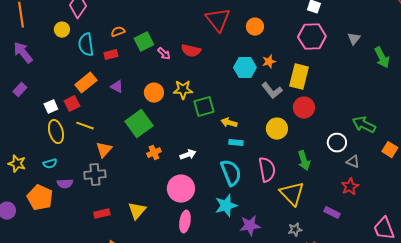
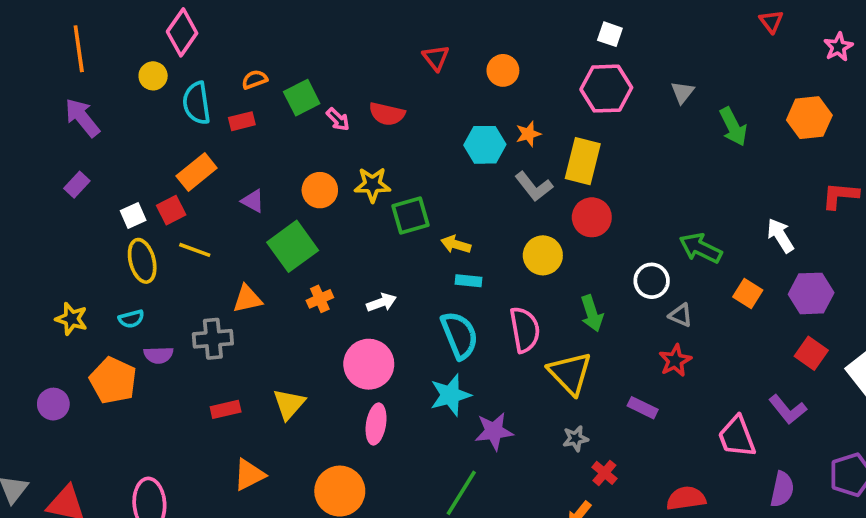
red triangle: (218, 20) -> (436, 58), size x0.6
purple triangle: (117, 87) -> (253, 201), moved
orange triangle: (104, 150) -> (247, 299), moved, turned 36

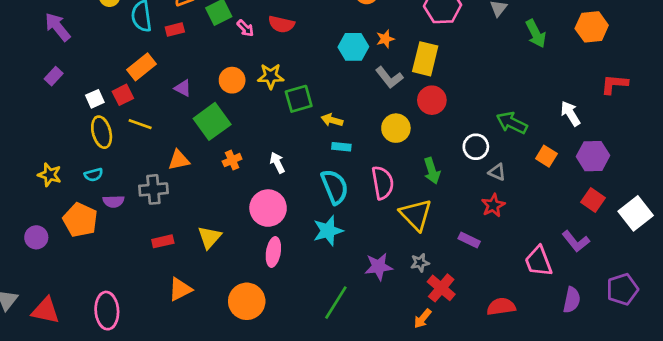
white arrow: (381, 303) -> (277, 163), turned -96
purple star: (494, 431) -> (379, 267), moved
red cross: (604, 473) -> (441, 288), size x1.5

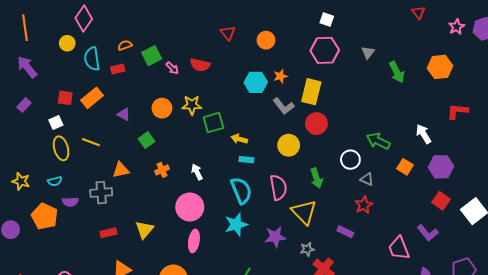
red square: (123, 95) -> (65, 98), moved, turned 35
green square: (212, 121) -> (147, 140), size x0.6
purple star: (379, 267) -> (275, 237), moved

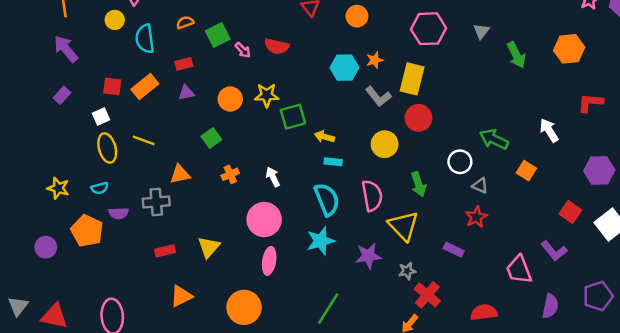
red rectangle: (118, 69) -> (184, 64), moved
purple triangle: (124, 114) -> (186, 93), moved, turned -40
purple hexagon: (441, 167) -> (599, 171), moved

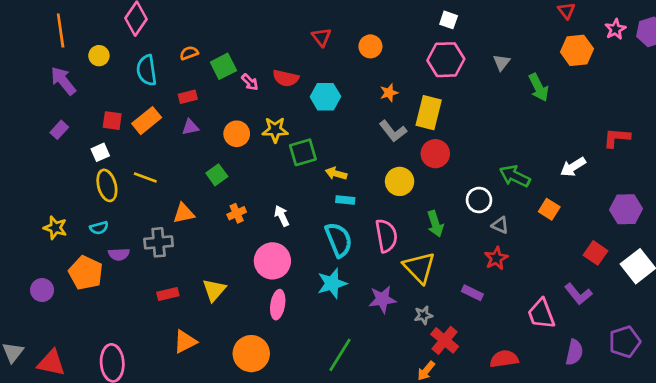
yellow circle: (115, 20) -> (99, 56), moved
orange hexagon: (569, 49) -> (577, 50), moved
cyan hexagon: (344, 68) -> (325, 97), moved
white arrow: (549, 130) -> (573, 167), turned -90

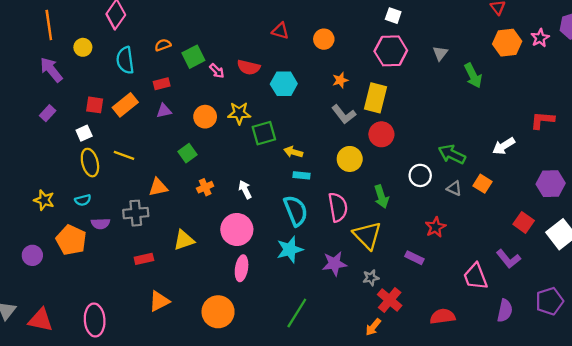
pink star: (615, 29) -> (540, 38), moved
red triangle: (321, 37) -> (280, 31), turned -36
gray triangle: (500, 225) -> (454, 188), moved
yellow triangle: (214, 290) -> (184, 240), moved, turned 30

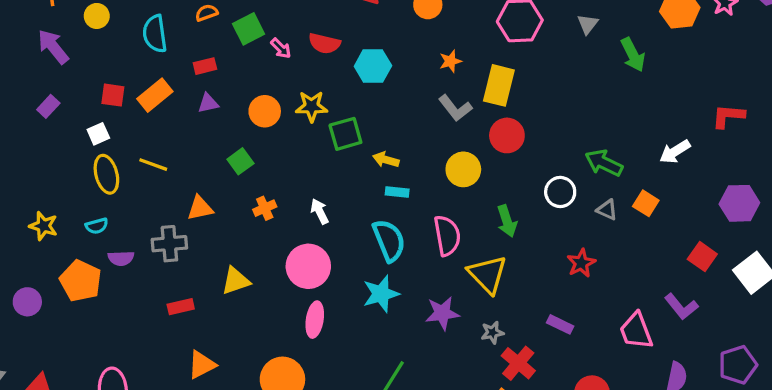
purple rectangle: (414, 258) -> (560, 324), moved

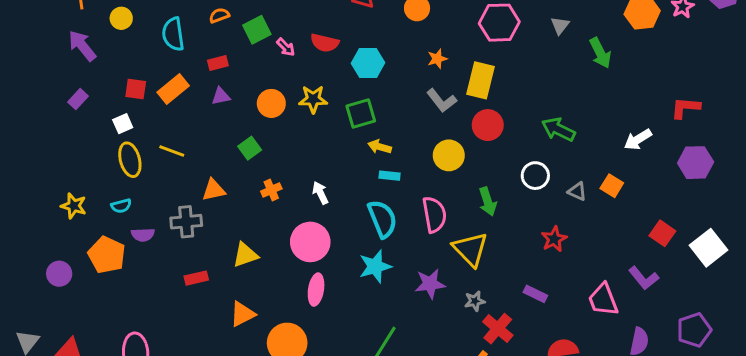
green square: (345, 134) -> (361, 114), moved
green arrow: (604, 163) -> (558, 129), moved
purple hexagon: (739, 203) -> (696, 163), moved
orange triangle: (202, 365) -> (242, 314), moved

